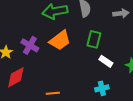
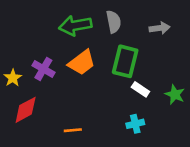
green rectangle: (94, 39) -> (125, 61), size x1.4

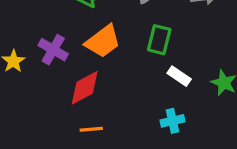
green rectangle: (125, 61) -> (159, 40), size x0.7
red diamond: (26, 110) -> (85, 88), moved

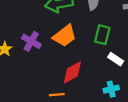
red diamond: (85, 88) -> (72, 72), moved

